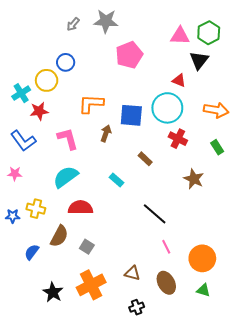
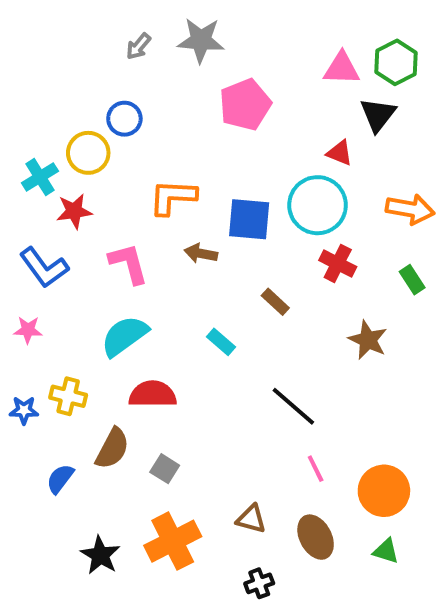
brown arrow: (106, 133) -> (201, 253), turned -98

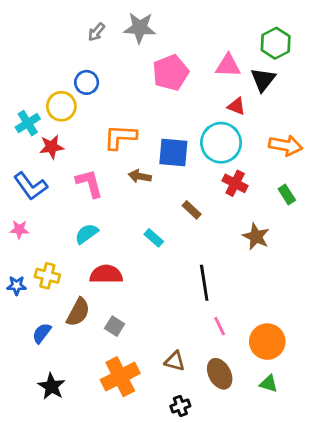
pink triangle: (342, 68) -> (228, 66), moved
cyan semicircle: (124, 336) -> (87, 234), size x0.7
black line: (293, 406) -> (204, 283), turned 40
black star: (100, 555) -> (52, 386), moved

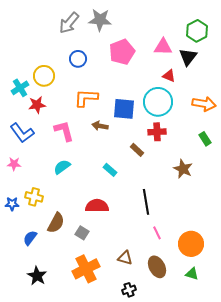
gray arrow: (96, 32) -> (69, 23), size x1.6
blue circle: (87, 82) -> (78, 59), moved
red cross: (235, 183) -> (157, 132), moved, turned -30
red semicircle: (106, 274) -> (97, 206), moved

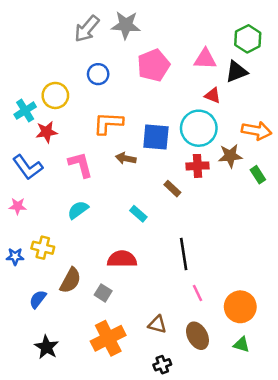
black triangle: (188, 57) -> (236, 72), turned 30
brown star: (183, 169) -> (230, 156), moved, turned -30

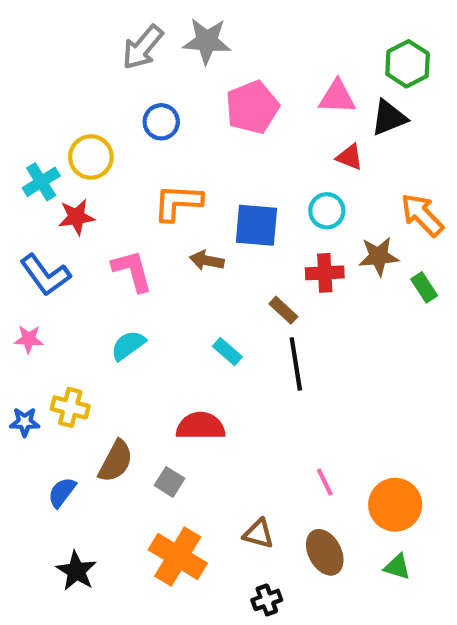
cyan circle: (199, 128) -> (327, 211), size x0.6
orange arrow: (257, 131) -> (422, 215), turned -144
black line: (184, 254) -> (296, 364), moved
orange cross: (108, 338) -> (178, 556), turned -32

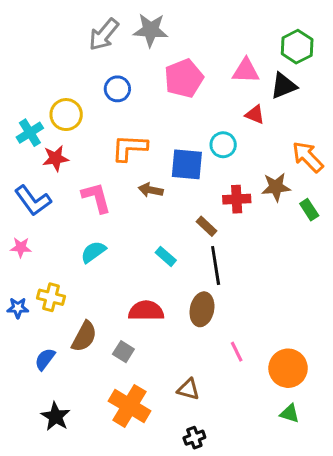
cyan circle: (327, 211) -> (223, 145), moved
brown ellipse: (325, 552) -> (202, 309), moved, turned 40

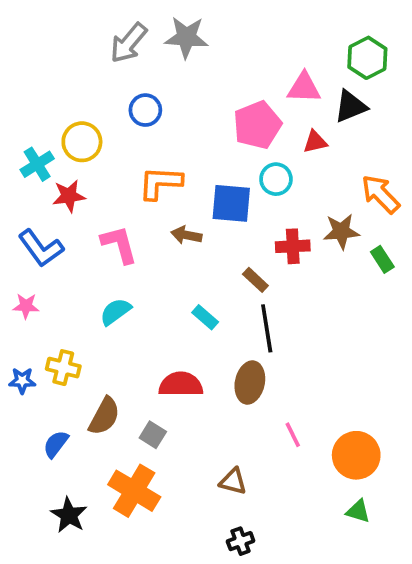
pink pentagon: (184, 78) -> (257, 125), moved
red triangle: (255, 115) -> (315, 142), turned -35
orange cross: (130, 406) -> (134, 491), moved

